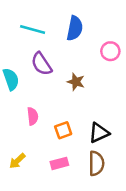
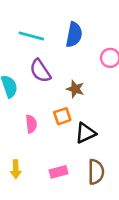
orange square: (63, 130) -> (62, 116), moved
black triangle: (99, 133) -> (86, 133), moved
yellow arrow: (17, 161) -> (16, 169), turned -48

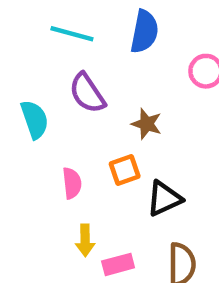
yellow arrow: (16, 169) -> (85, 240), moved

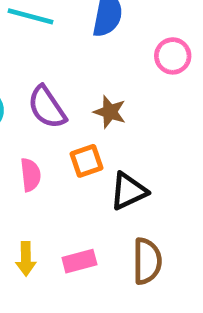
purple semicircle: (87, 93) -> (47, 107), moved
yellow arrow: (85, 240) -> (26, 259), moved

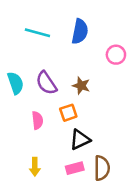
black triangle: (128, 191) -> (80, 140), moved
pink rectangle: (79, 261) -> (75, 168), moved

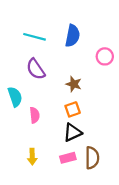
cyan semicircle: (15, 83) -> (15, 97), moved
purple semicircle: (46, 83) -> (36, 69), moved
orange square: (68, 113) -> (73, 109), moved

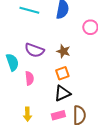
purple semicircle: (36, 69) -> (34, 50), moved, turned -36

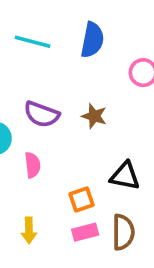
orange square: (62, 73) -> (81, 199), moved
black triangle: (62, 93) -> (125, 176), moved, turned 36

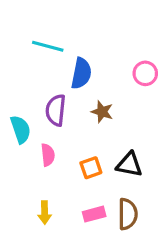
blue semicircle: (92, 40) -> (81, 73), moved
purple semicircle: (42, 114) -> (56, 110), turned 76
orange square: (81, 199) -> (91, 168), moved

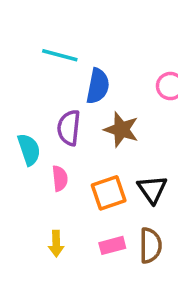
brown star: (102, 112) -> (121, 130), size x1.4
black triangle: (129, 165) -> (152, 189), turned 44
orange square: (91, 168) -> (109, 193), size x1.4

